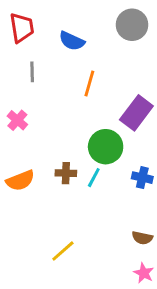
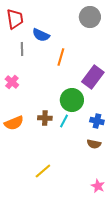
blue semicircle: (72, 41) -> (41, 35), moved
brown semicircle: (142, 238) -> (94, 144), moved

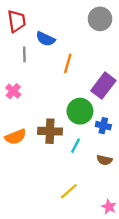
brown cross: (45, 118) -> (50, 131), size x1.5
cyan line: (64, 121) -> (76, 146), moved
blue cross: (97, 121) -> (103, 126), moved
yellow line: (43, 171) -> (69, 191), moved

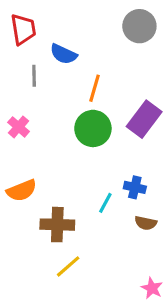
green circle: (80, 111) -> (93, 128), moved
blue cross: (103, 126) -> (135, 187), moved
brown cross: (50, 131) -> (57, 225), moved
yellow line: (69, 191) -> (68, 266), moved

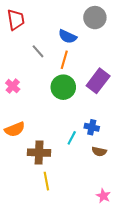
blue semicircle: (63, 54) -> (67, 37), moved
gray line: (34, 76) -> (38, 51), moved, turned -40
yellow line: (68, 266) -> (46, 181), turned -60

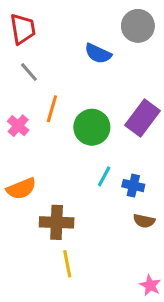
gray line: (38, 51) -> (29, 72), moved
orange line: (64, 60) -> (52, 109), moved
cyan line: (72, 138) -> (104, 176), moved

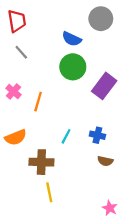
orange line: (52, 109) -> (38, 102), moved
green circle: (92, 127) -> (73, 67), moved
cyan line: (104, 176) -> (66, 136), moved

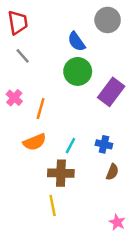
blue semicircle: (72, 39) -> (76, 42), turned 30
orange semicircle: (16, 137) -> (35, 142), moved
brown semicircle: (105, 161) -> (112, 172), turned -80
brown cross: (41, 162) -> (61, 173), moved

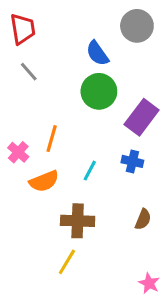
pink cross: (14, 98) -> (18, 152), moved
blue cross: (104, 144) -> (132, 161), moved
cyan line: (70, 146) -> (90, 171), moved
yellow line: (53, 205) -> (67, 262), turned 42

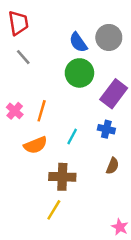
gray circle: (137, 26) -> (109, 37), moved
pink cross: (18, 152) -> (15, 111), moved
brown semicircle: (143, 219) -> (112, 166), moved

